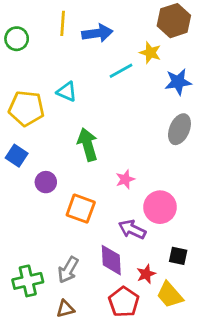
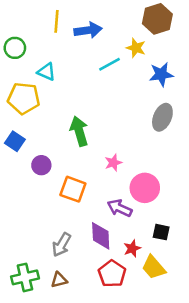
green circle: (17, 39) -> (15, 48), moved
cyan triangle: (67, 92) -> (46, 72), moved
green cross: (28, 281) -> (25, 277), moved

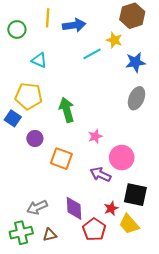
green circle: (15, 48) -> (17, 29), moved
yellow pentagon: (24, 98) -> (29, 96), moved
black square: (161, 232) -> (135, 195), size x1.6
purple diamond: (101, 236) -> (74, 208), moved
gray arrow: (62, 245) -> (37, 207), moved, turned 36

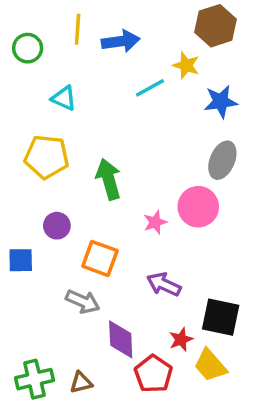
blue square: (13, 118) -> (21, 260), moved, turned -35
pink circle: (122, 158) -> (198, 207), moved
gray arrow: (37, 207) -> (83, 302), moved, turned -132

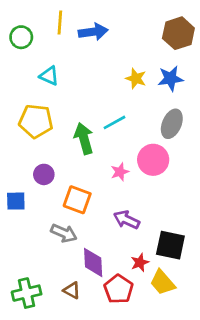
brown hexagon: (215, 26) -> (178, 33), moved
yellow star: (186, 65) -> (136, 78), moved
cyan line: (150, 88) -> (114, 122), moved
brown triangle: (81, 383) -> (72, 290), moved, turned 42

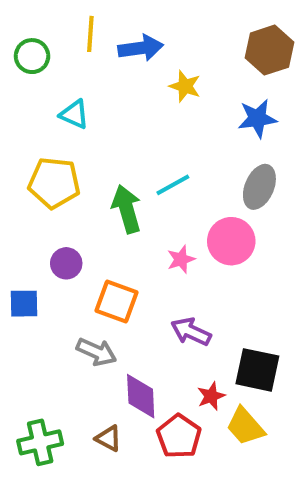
yellow star: (136, 78) -> (185, 86), moved

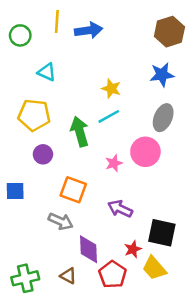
yellow star: (185, 86) -> (111, 89), moved
purple circle: (66, 263) -> (43, 154), moved

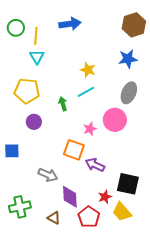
yellow line: (57, 22) -> (36, 36), moved
cyan triangle: (47, 72) -> (37, 57), turned 35
green arrow: (80, 132) -> (63, 104), size x0.6
orange square: (73, 190) -> (74, 150), moved
green cross: (25, 278) -> (20, 207), moved

